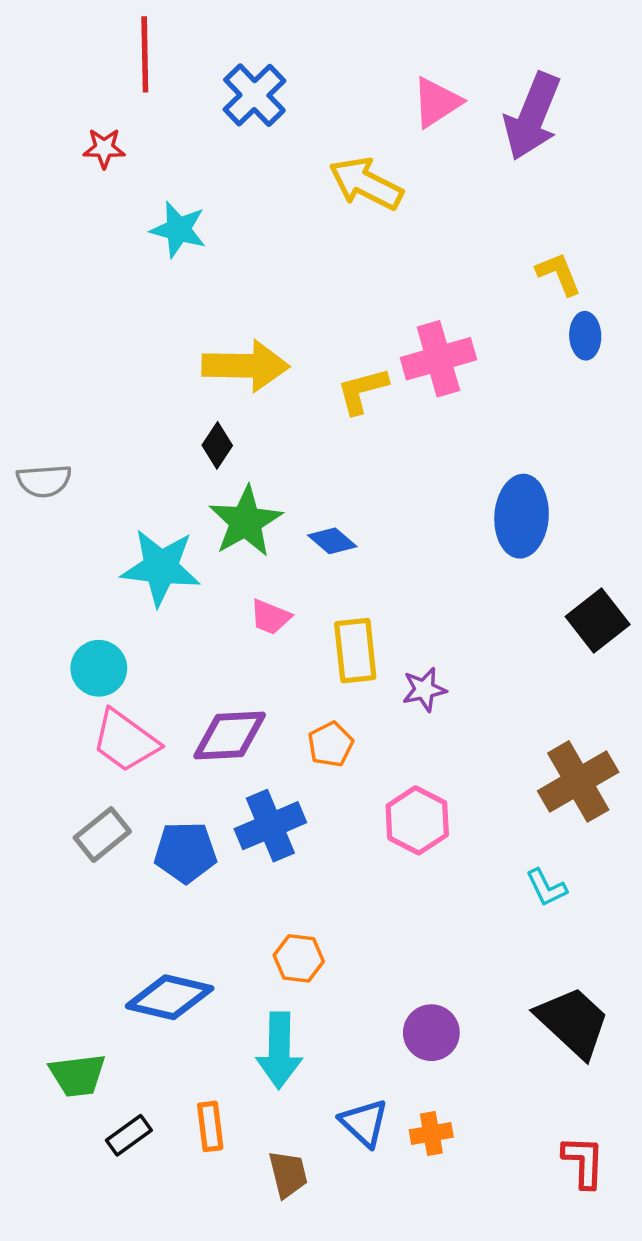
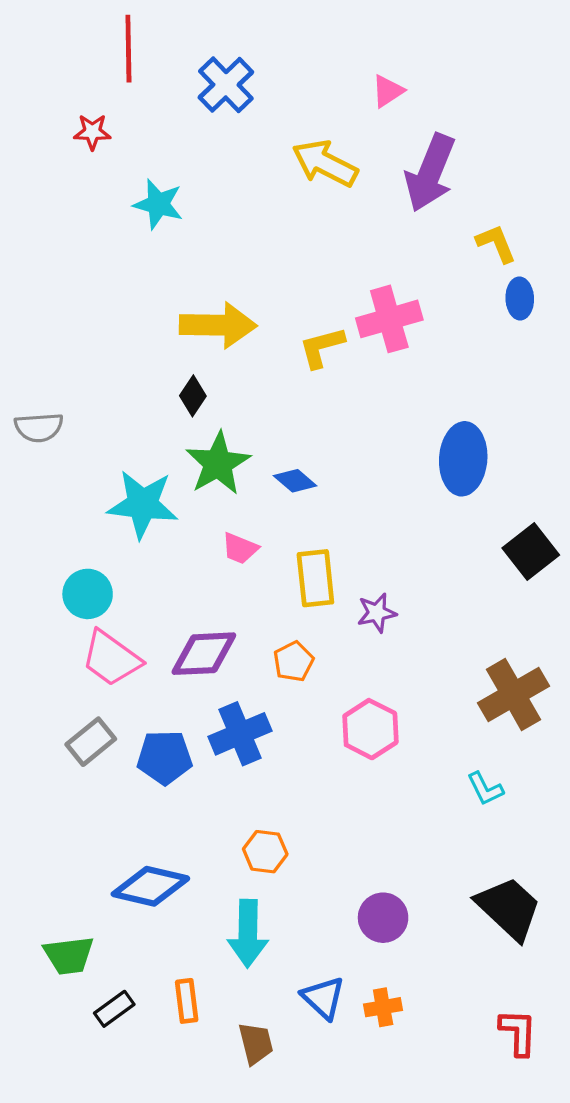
pink triangle: (437, 102) -> (388, 91), size x0.7
purple arrow: (532, 116) -> (430, 173), moved

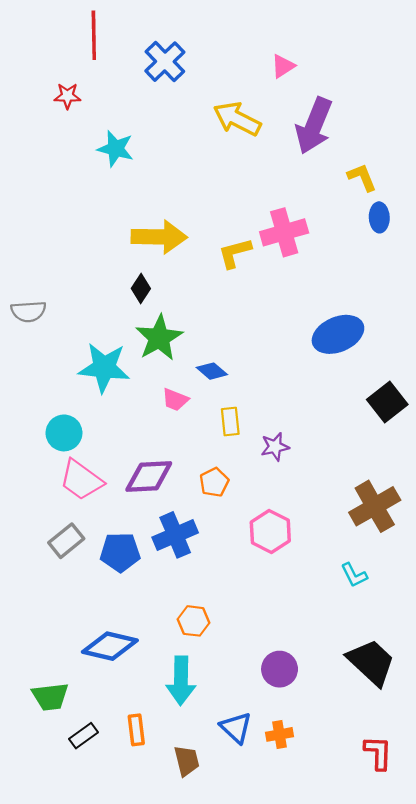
blue ellipse: (463, 459) -> (338, 334), turned 63
blue diamond: (295, 481) -> (212, 371), moved
yellow rectangle: (315, 578) -> (230, 421), size x0.7

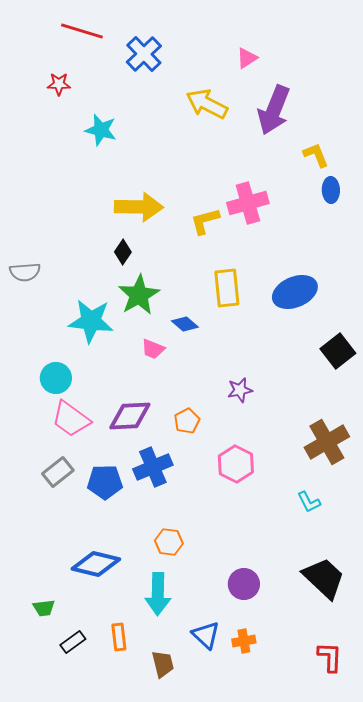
red line: (94, 35) -> (82, 31), turned -72
yellow rectangle: (230, 421) -> (227, 288), moved, size x1.5
green trapezoid: (50, 697) -> (44, 608), size x0.7

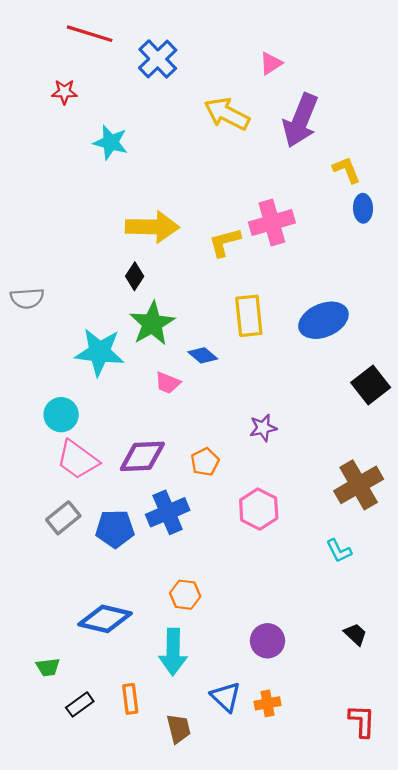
black trapezoid: (324, 578) -> (355, 634), size x0.5

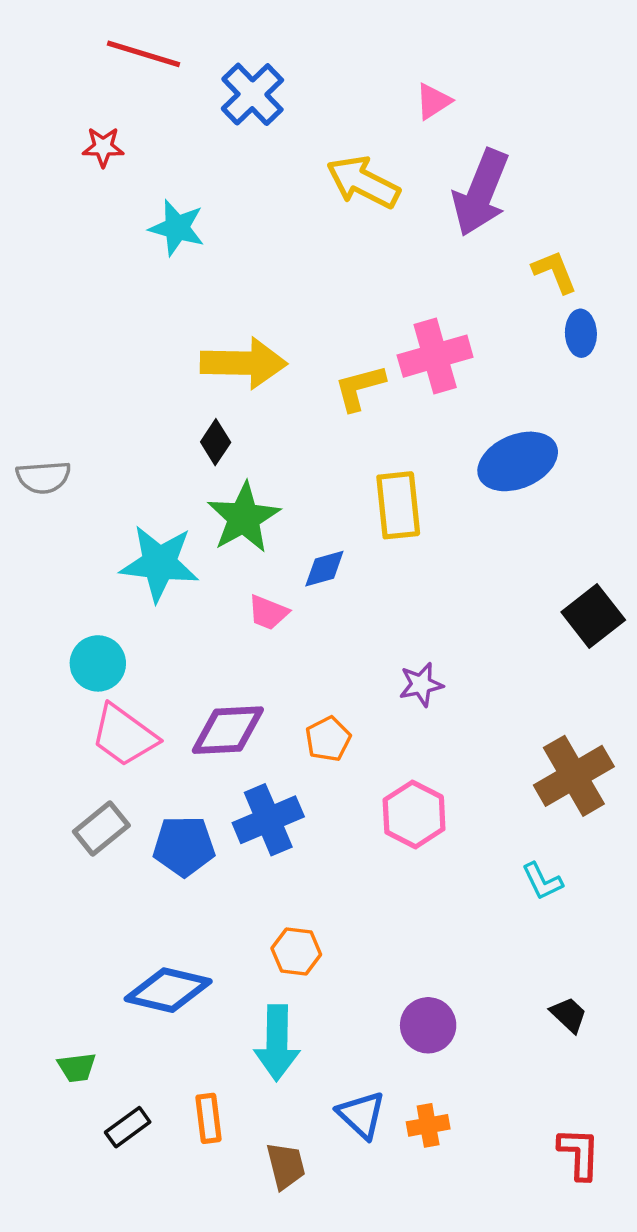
blue ellipse: (323, 320) -> (518, 461), moved
blue diamond: (203, 355) -> (324, 569), turned -56

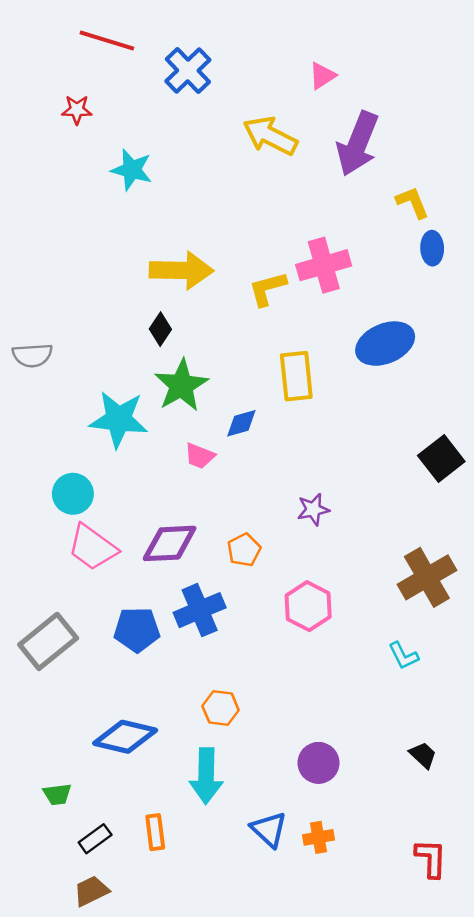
gray rectangle: (101, 829) -> (48, 641), moved, size x1.4
brown trapezoid: (286, 1166) -> (91, 891), moved, turned -102

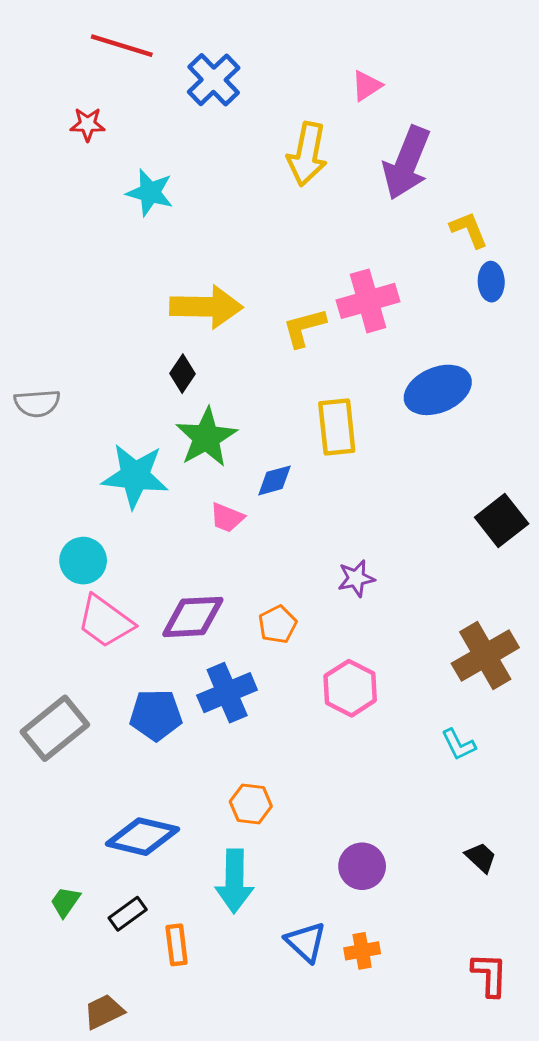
yellow arrow: (270, 136) -> (307, 154), turned -106
green trapezoid: (57, 794) -> (65, 902), turned 132
black rectangle: (95, 839) -> (128, 914), moved

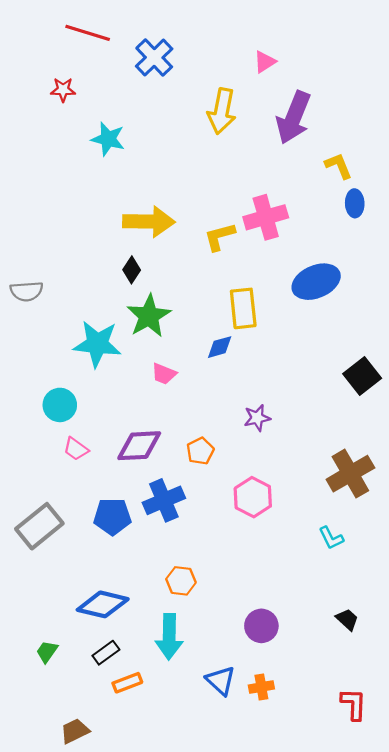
blue diamond: (275, 480) -> (220, 347), moved
pink trapezoid: (105, 621) -> (76, 449), size x0.6
black rectangle: (128, 914) -> (106, 653), moved
orange rectangle: (177, 945) -> (127, 683), turned 76

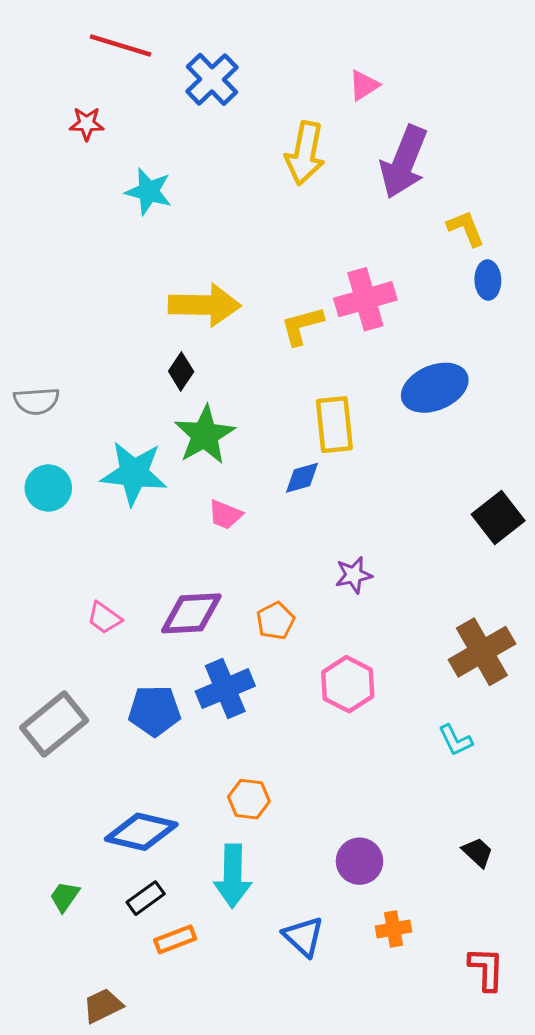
cyan circle: (60, 405) -> (48, 488), moved
orange cross: (261, 687) -> (393, 929), moved

